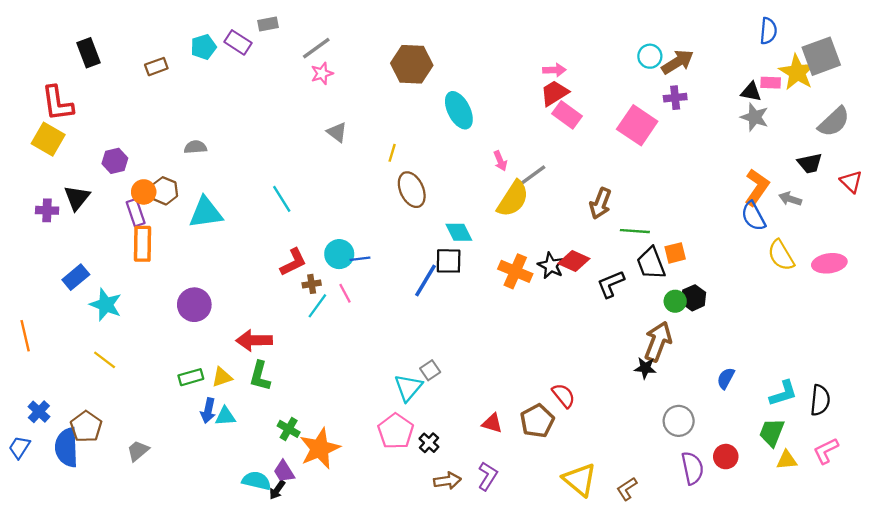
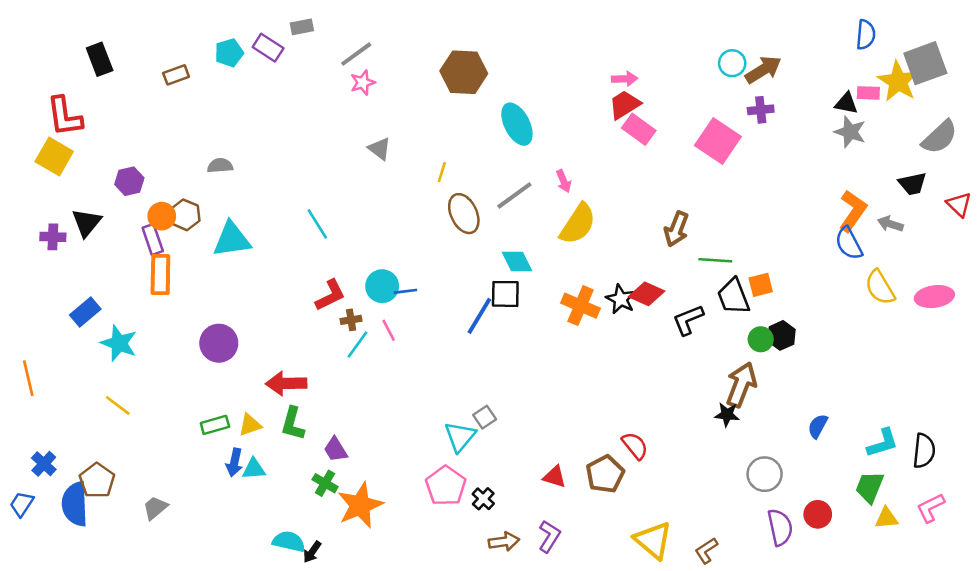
gray line: (530, 177) -> (514, 195), moved
purple trapezoid: (284, 472) -> (335, 449), moved

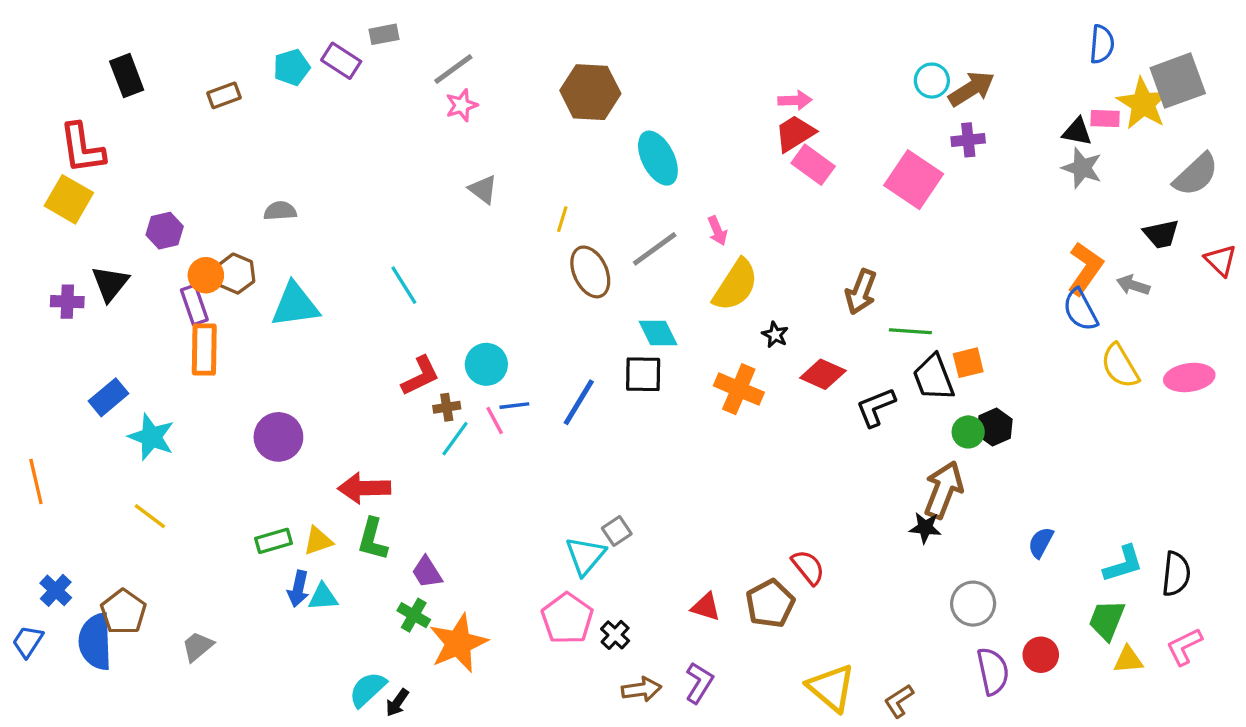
blue line: (405, 291) -> (514, 406), moved
black star: (621, 299) -> (775, 335), moved, size x0.7
blue line: (479, 316) -> (579, 402), moved
cyan semicircle: (289, 542) -> (368, 689), turned -56

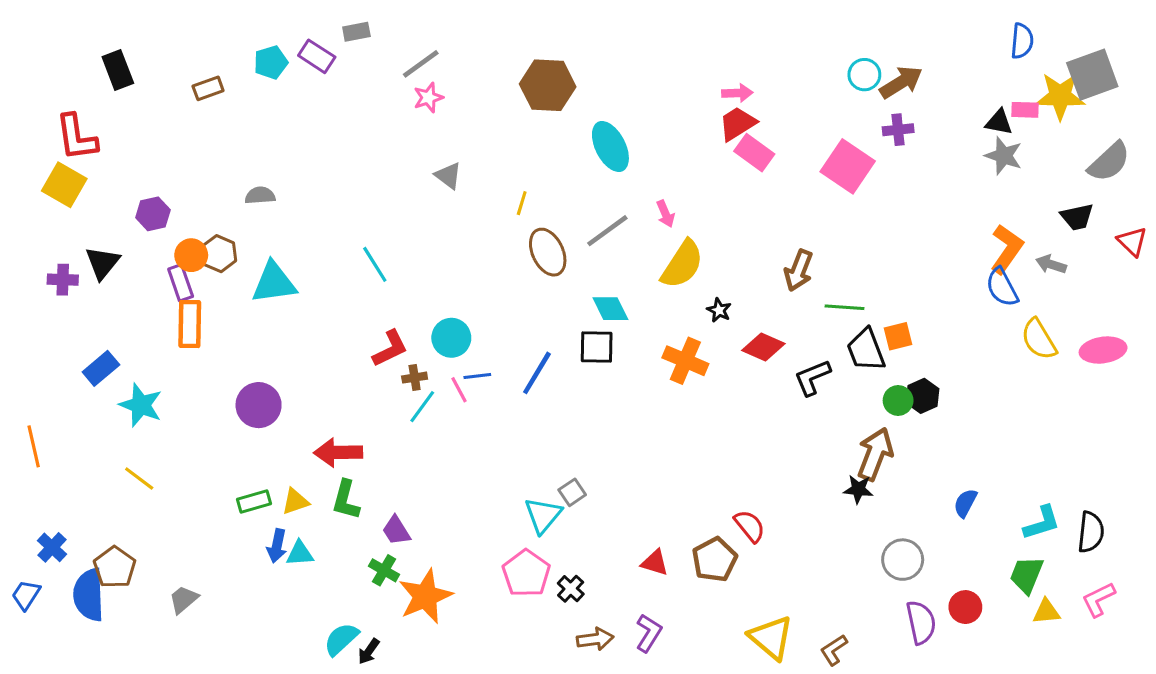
yellow star: (1143, 104) -> (1060, 96), turned -30

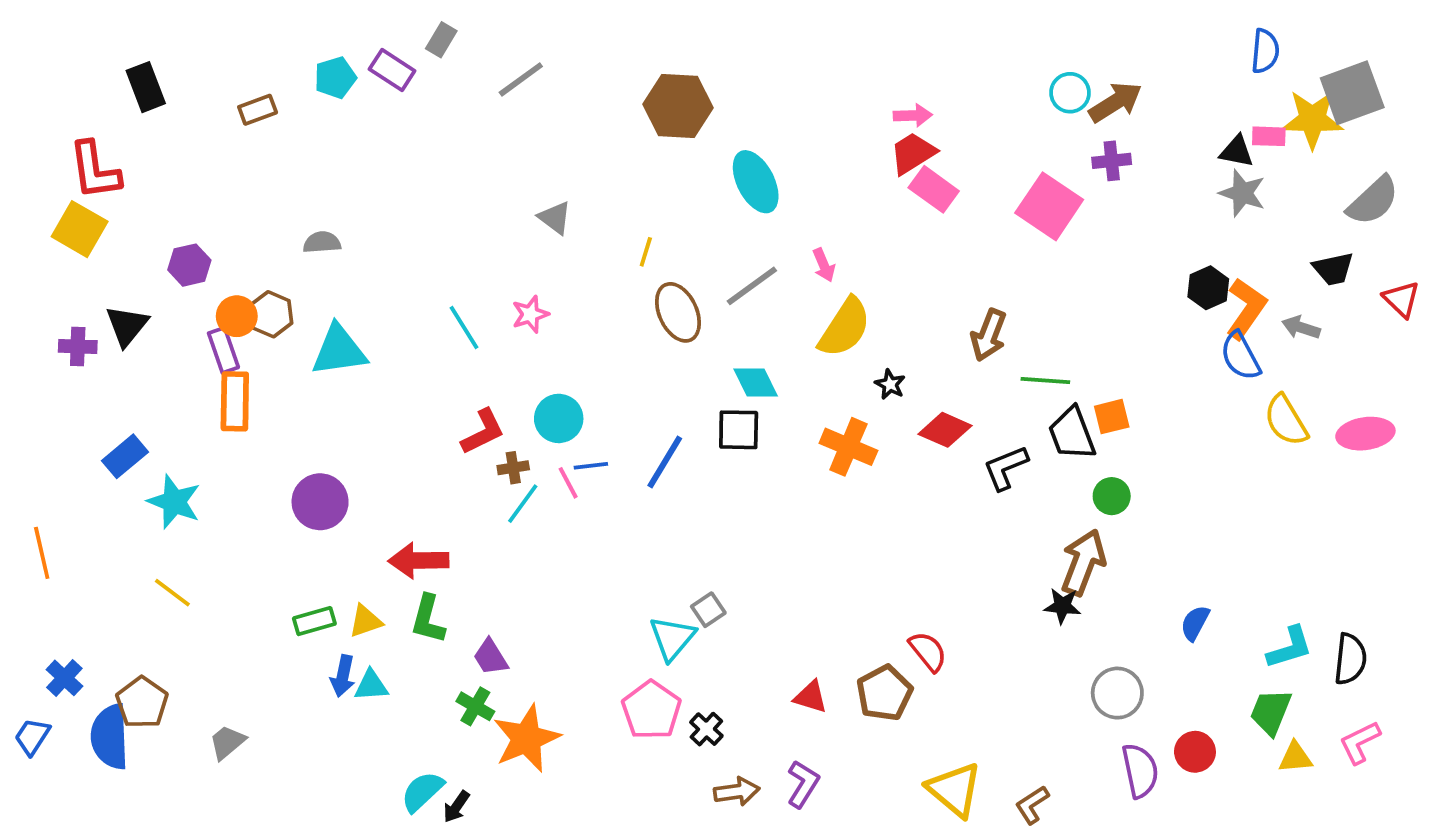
gray rectangle: (356, 32) -> (441, 40), turned -48
pink star: (428, 98) -> (530, 314), moved
black hexagon: (923, 396) -> (1208, 288), moved

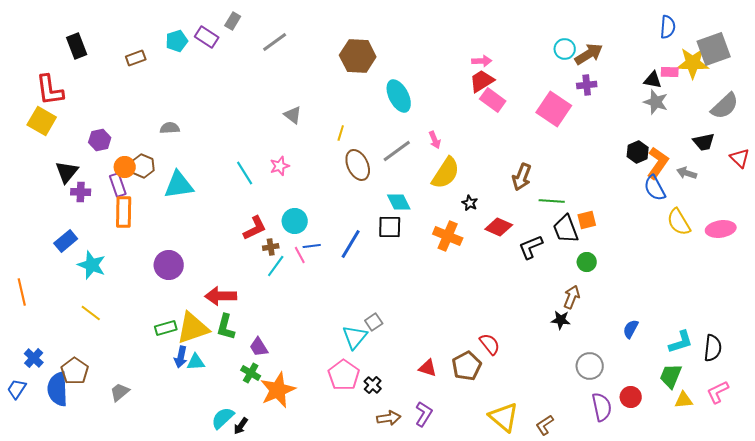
purple cross: (78, 346) -> (81, 192), moved
brown arrow: (1083, 562) -> (572, 297), size x0.7
yellow triangle: (366, 621) -> (193, 328), size x1.8

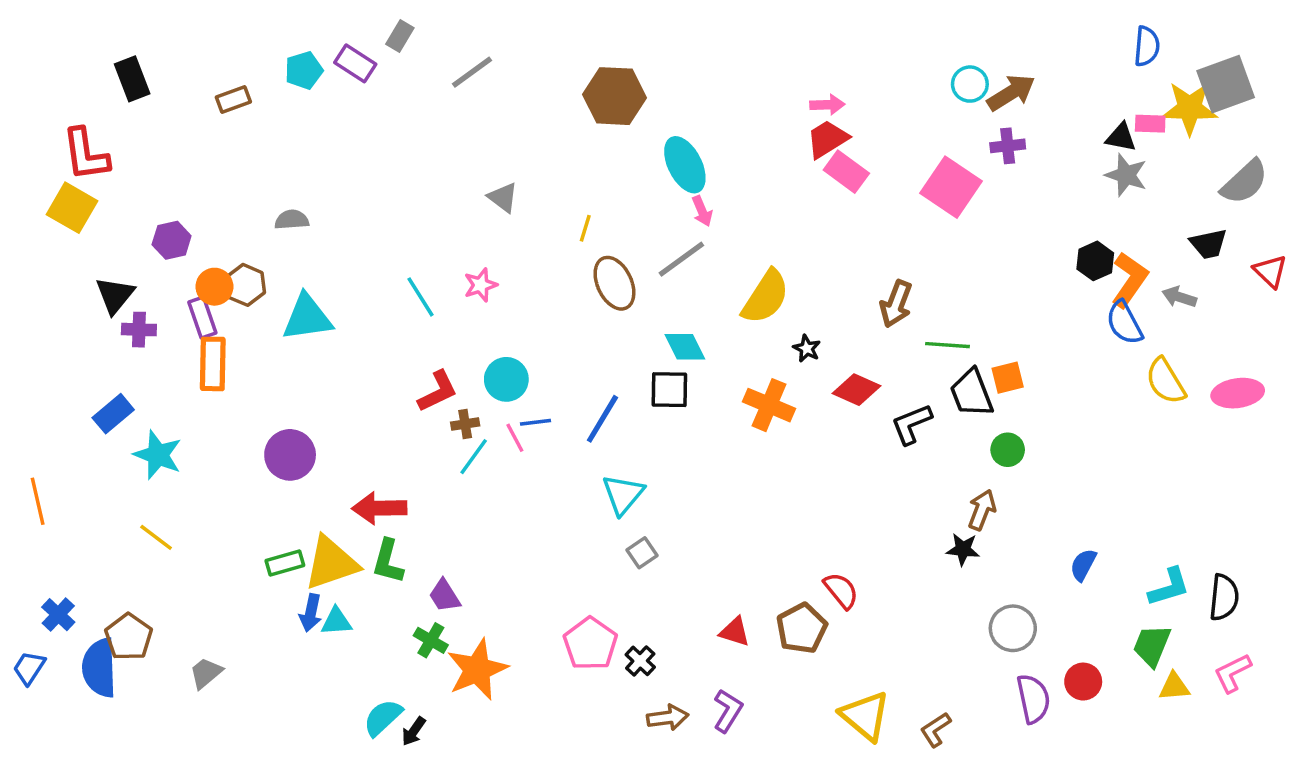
pink arrow: (435, 140) -> (702, 211), moved
cyan triangle: (355, 337) -> (623, 494), moved

